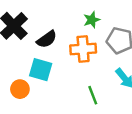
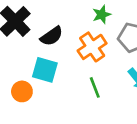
orange cross: (83, 49) -> (92, 47), turned -30
green line: (93, 95) -> (95, 87), moved

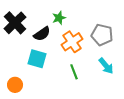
green star: (102, 15) -> (59, 18), moved
orange circle: (22, 91) -> (15, 85), moved

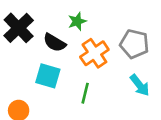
black semicircle: (42, 34) -> (55, 43), turned 66
green line: (74, 72) -> (85, 93), moved, turned 35

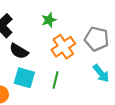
black semicircle: (55, 43) -> (19, 51), moved
cyan square: (48, 76) -> (24, 78), moved

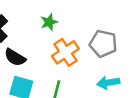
cyan arrow: (101, 73) -> (108, 83), turned 120

